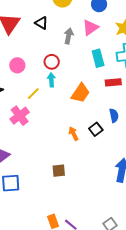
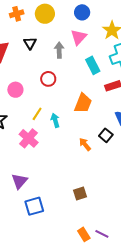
black triangle: (41, 23) -> (30, 43), turned 40
cyan arrow: (51, 80) -> (55, 120), moved
brown square: (59, 171) -> (80, 194), moved

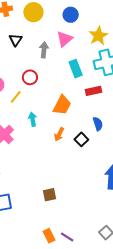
yellow line: (37, 114) -> (16, 97), moved
orange arrow: (85, 144) -> (59, 134), moved, turned -120

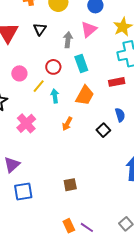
cyan rectangle: (76, 69) -> (81, 63), moved
cyan arrow: (33, 119) -> (55, 96), moved
orange arrow: (59, 134) -> (67, 124), moved

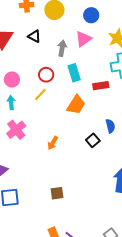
black triangle: (40, 29) -> (34, 36), turned -40
red rectangle: (117, 82) -> (101, 86), moved
yellow line: (39, 86) -> (40, 95), moved
cyan arrow: (55, 96) -> (11, 102), moved
orange arrow: (67, 124) -> (53, 143), moved

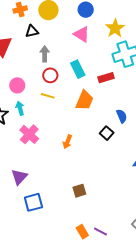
black triangle: (34, 36) -> (32, 31), moved, turned -32
pink triangle: (83, 39) -> (82, 34), turned -42
gray arrow: (62, 48) -> (45, 54), moved
yellow line: (40, 95) -> (48, 96), turned 72

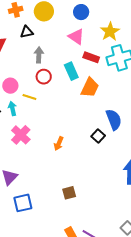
red rectangle: (106, 78) -> (91, 57), moved, turned 35
yellow line: (48, 96) -> (29, 97), moved
orange trapezoid: (85, 100) -> (90, 88), moved
blue semicircle: (122, 116) -> (114, 120), size x1.5

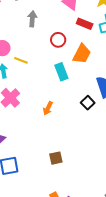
cyan rectangle: (71, 71) -> (61, 72), moved
red circle: (44, 77) -> (58, 40), moved

